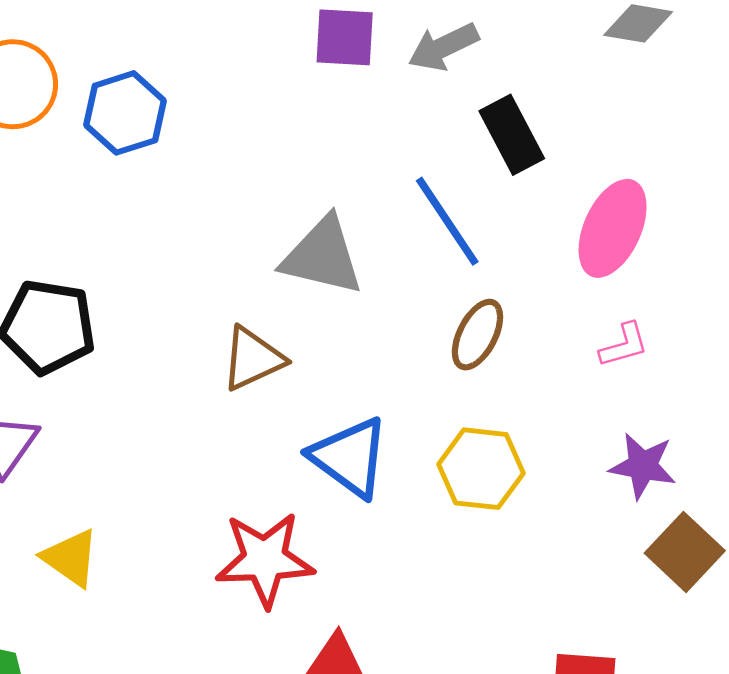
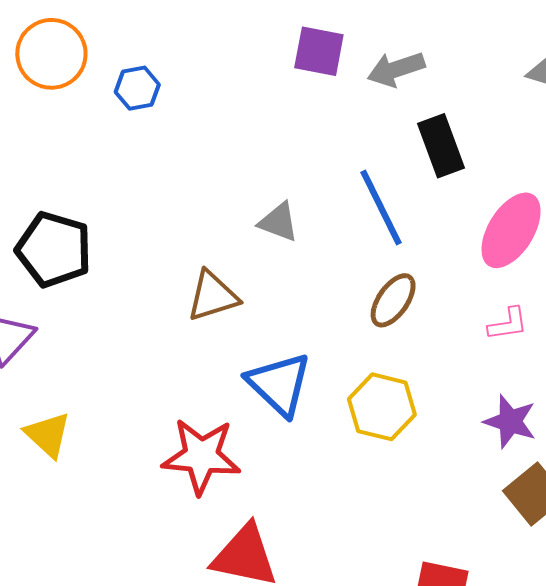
blue hexagon: (125, 113) -> (137, 88), size x0.7
gray triangle: (322, 256) -> (279, 222), size x0.6

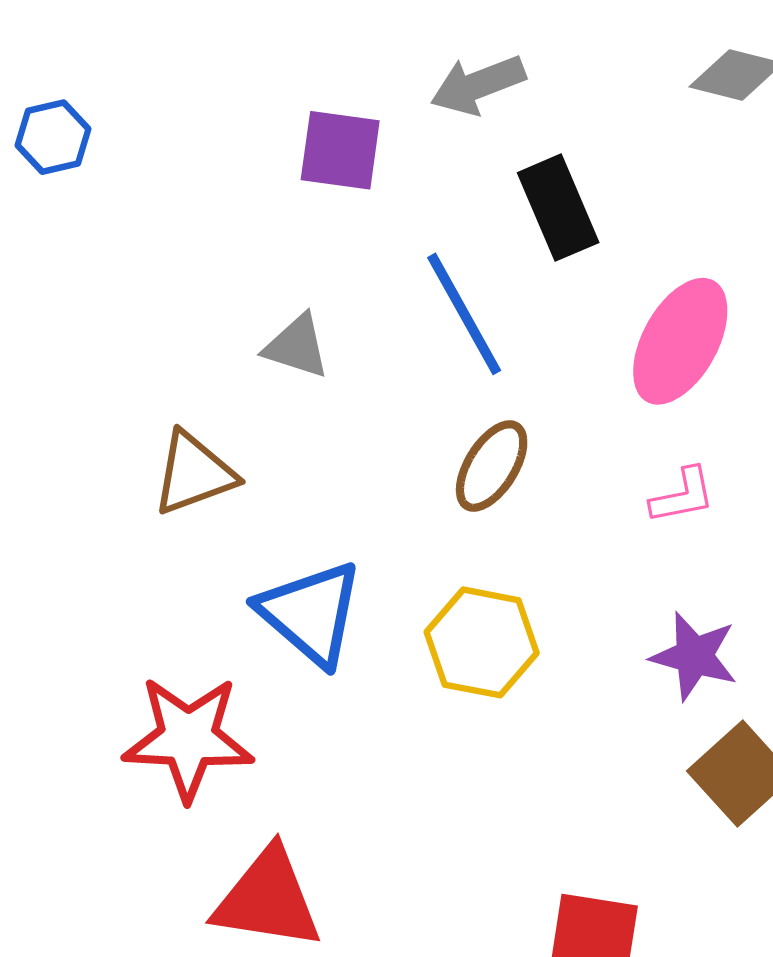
purple square: (319, 51) -> (340, 150), moved

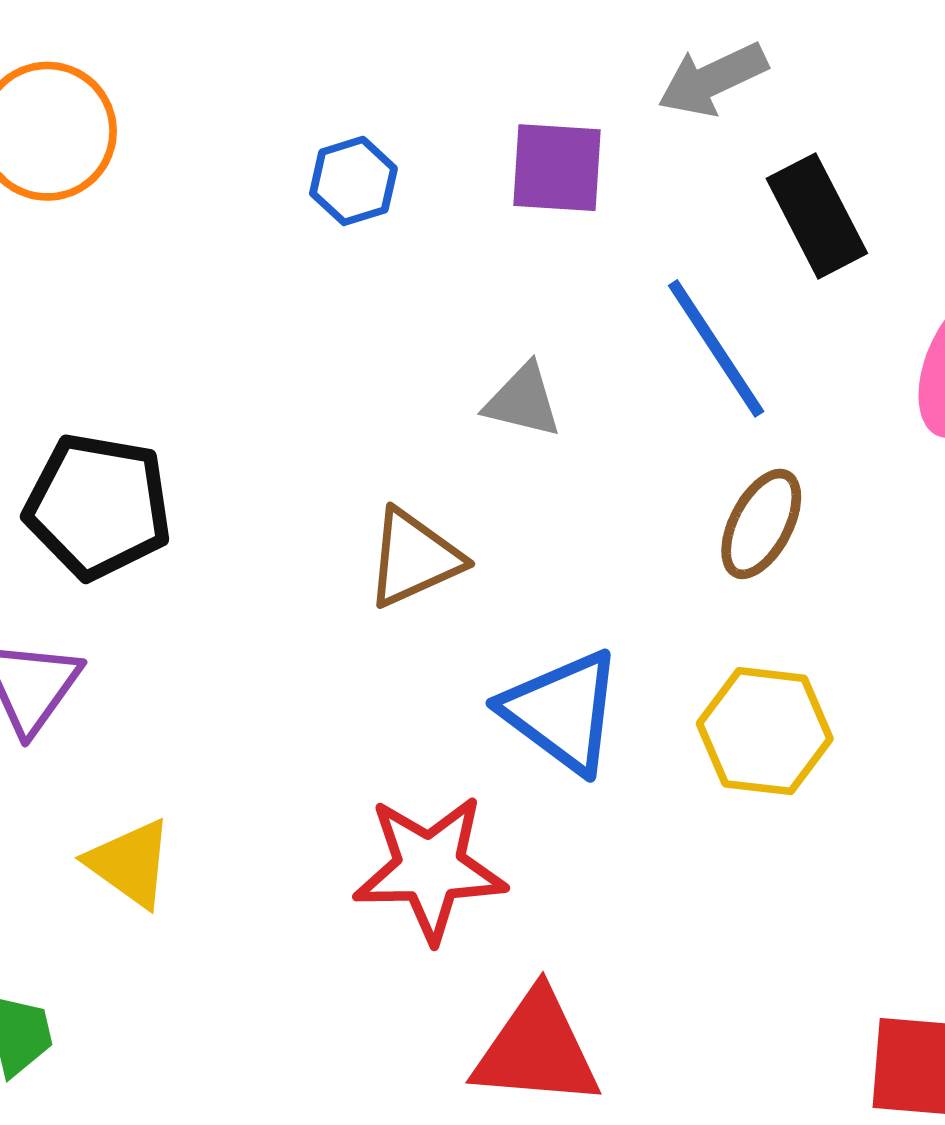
blue hexagon: (53, 137) -> (353, 181), moved

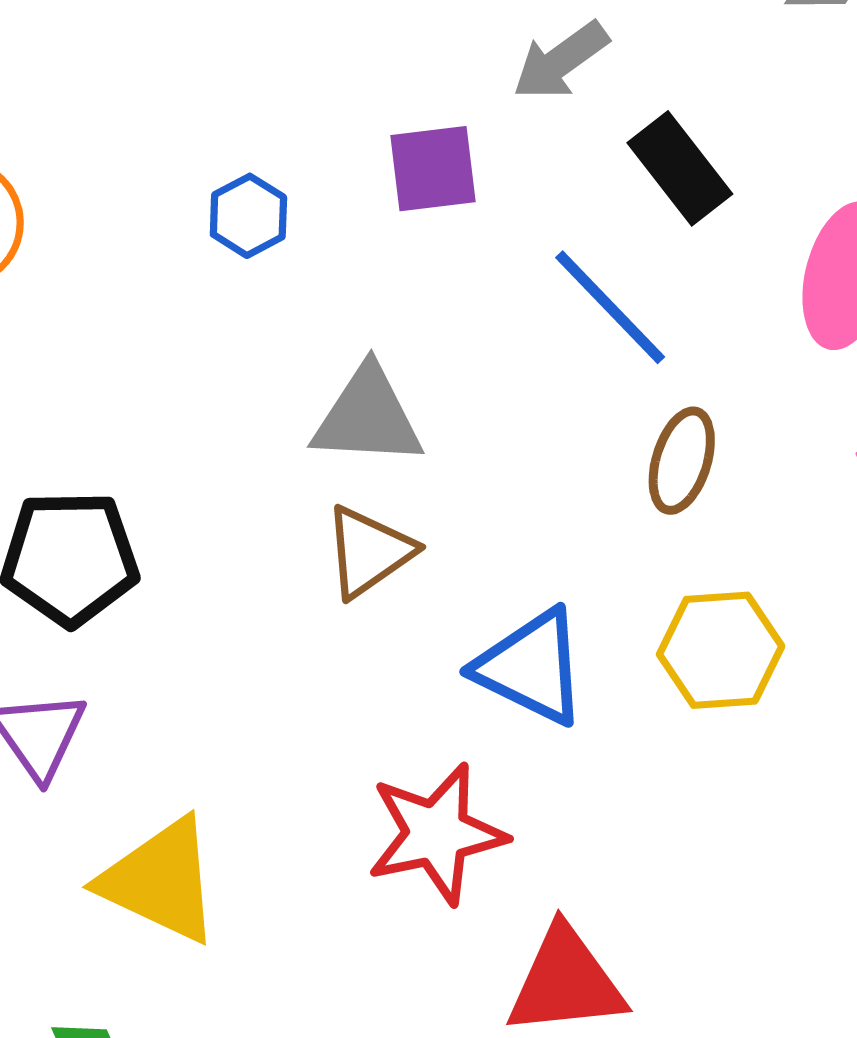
gray triangle: (523, 401) -> (368, 417), moved, size x1.5
yellow triangle: (130, 863) -> (160, 881), size x1.5

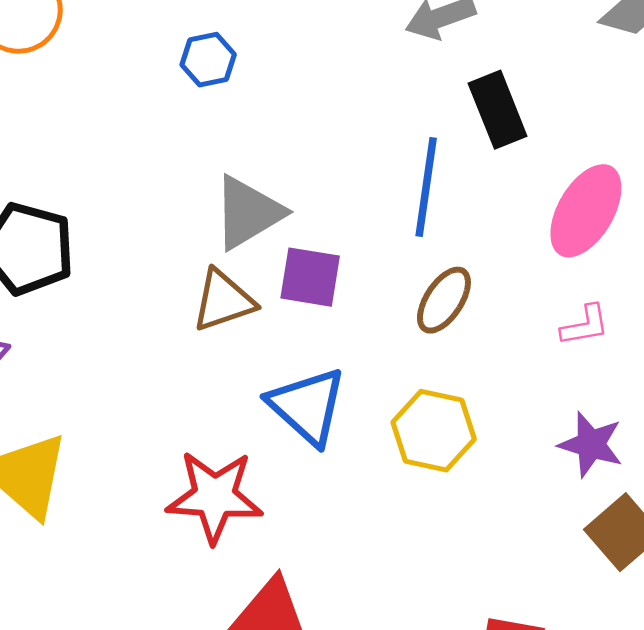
purple square: (433, 169) -> (310, 277), moved
blue line: (610, 307) -> (426, 187), turned 36
gray triangle: (368, 417) -> (248, 212), turned -50

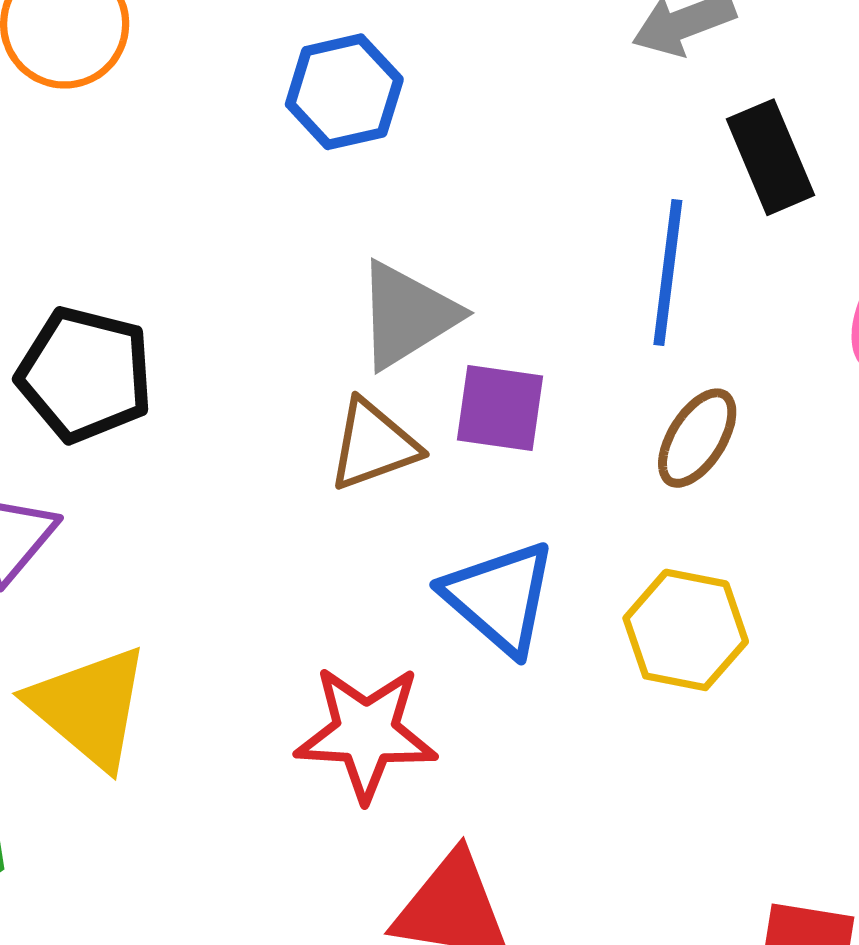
blue hexagon: (208, 60) -> (344, 92), size x1.4

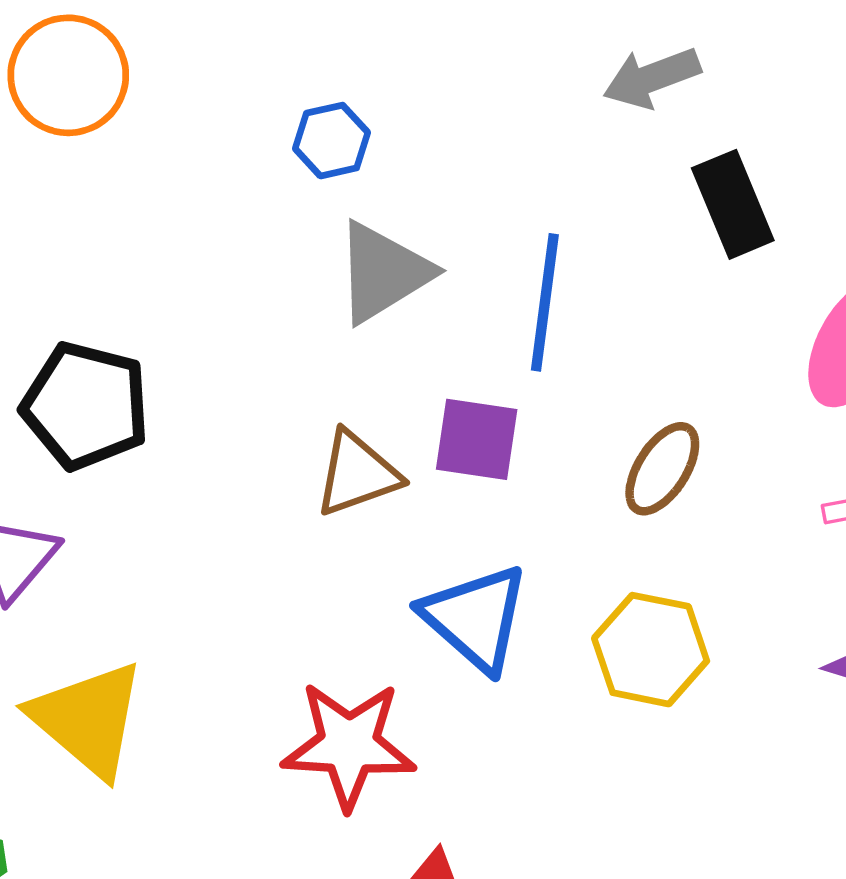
blue hexagon: (344, 92) -> (332, 141), size x0.7
blue line: (668, 273) -> (545, 302), moved
gray triangle: (407, 315) -> (383, 272), moved

